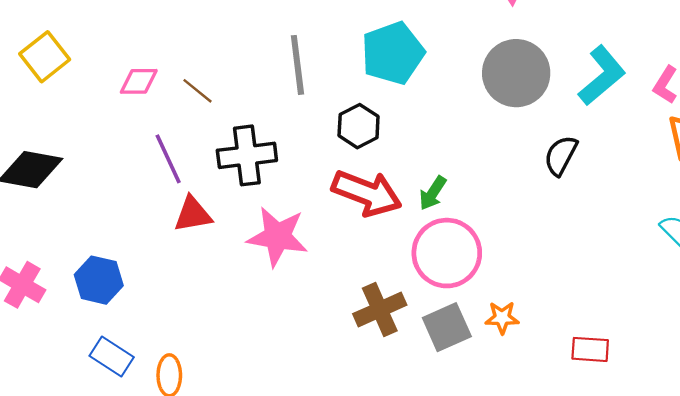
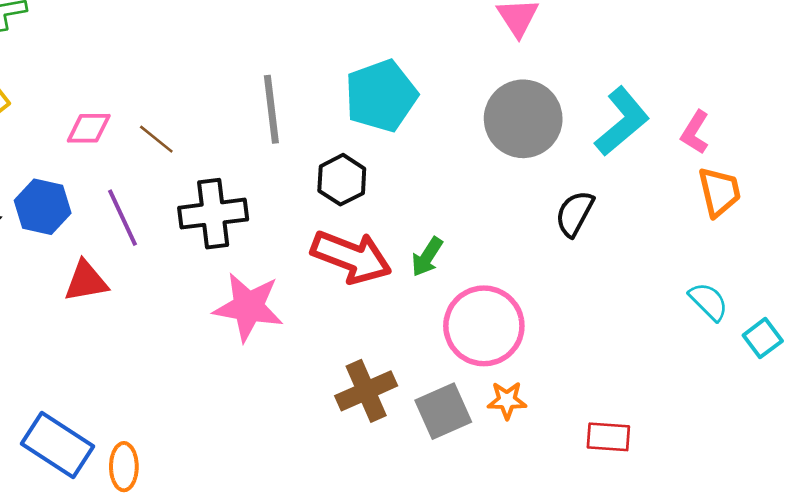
red triangle: (193, 214) -> (86, 281), moved
pink circle: (447, 253) -> (484, 326), moved
blue hexagon: (99, 280) -> (43, 207), moved
blue rectangle: (112, 356) -> (58, 445), size x1.4

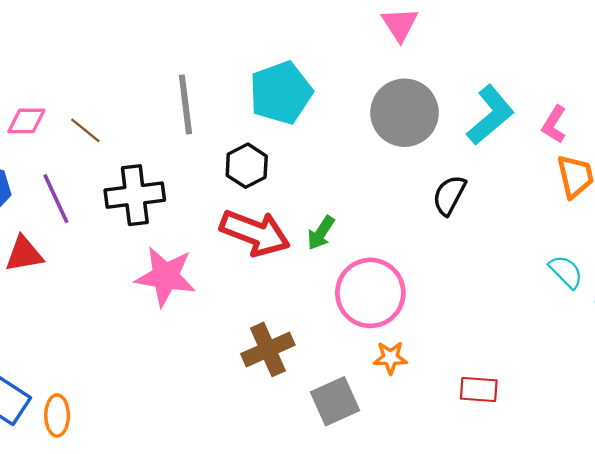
gray square: (443, 411) -> (335, 401), moved

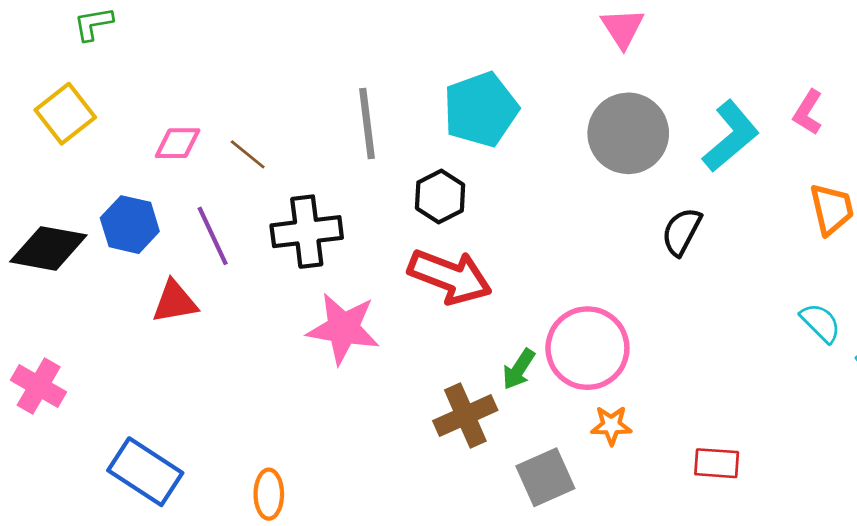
pink L-shape: (554, 124) -> (808, 112), moved
green arrow: (321, 233) -> (519, 369), moved
orange ellipse: (57, 415) -> (269, 494), moved

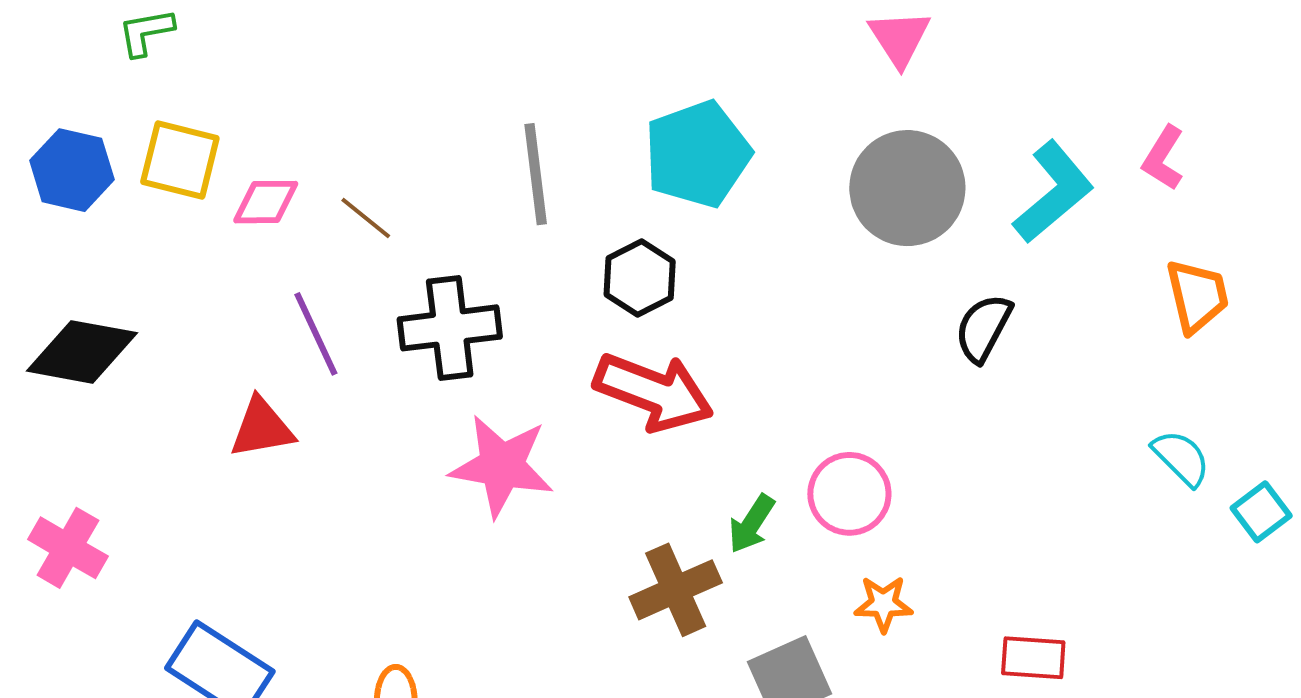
yellow square: (65, 114) -> (180, 160), moved, turned -38
blue hexagon: (130, 225) -> (72, 170), moved
pink circle: (587, 348) -> (849, 494), size x0.7

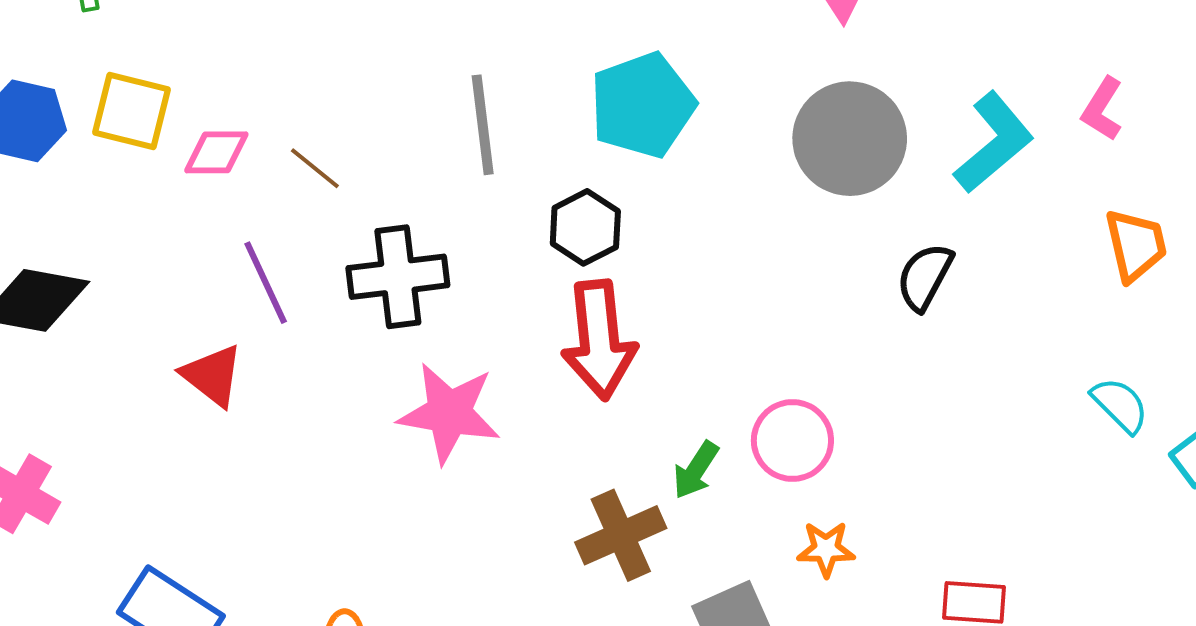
red arrow: (654, 392) -> (599, 340), turned 63
red triangle: (262, 428) -> (212, 375), turned 48

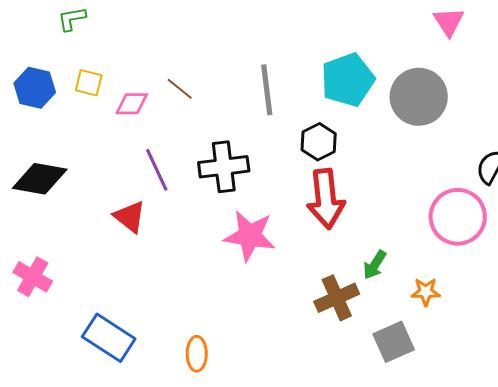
yellow square: (131, 111) -> (89, 83), size x0.7
gray circle: (850, 139) -> (419, 97), moved
brown line: (315, 168) -> (180, 89), moved
pink circle: (792, 441) -> (458, 217), moved, size x1.4
orange star: (826, 549) -> (426, 292), moved

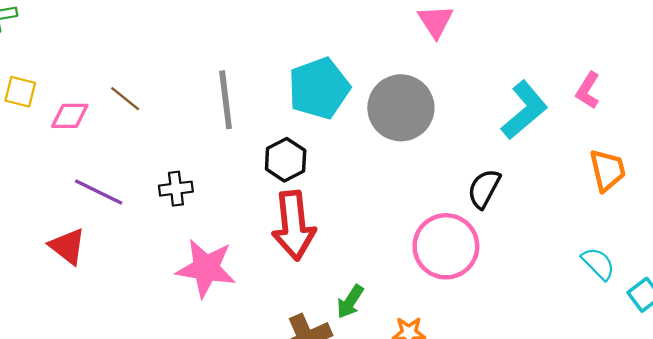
black cross: (224, 167) -> (176, 189), size x0.6
purple line: (157, 170) -> (99, 192), turned -39

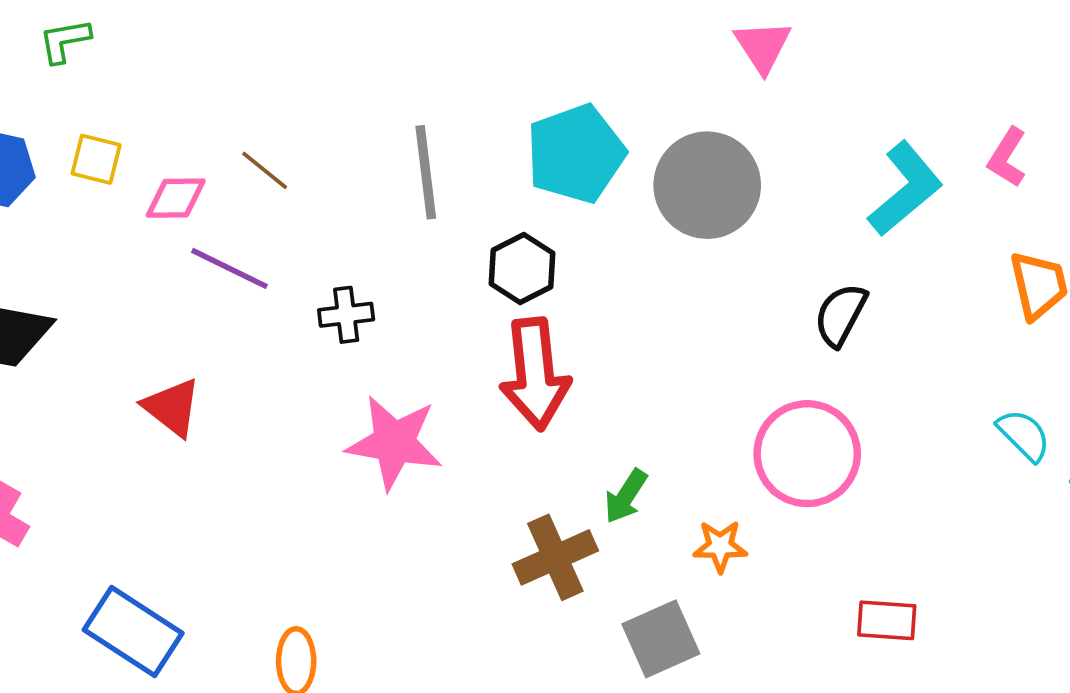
purple line: (99, 192) -> (229, 268), moved
pink circle: (446, 246) -> (807, 454), moved

